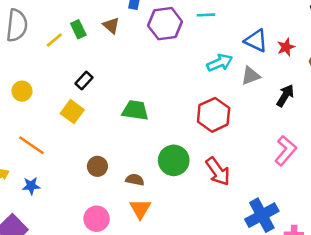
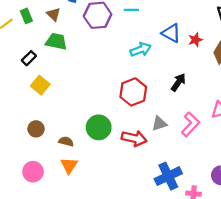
gray triangle: (251, 76) -> (159, 124), moved
black arrow: (285, 96) -> (178, 82), moved
green trapezoid: (135, 110) -> (56, 41), moved
yellow square: (72, 112) -> (40, 85), moved
red arrow: (218, 171) -> (134, 138), turned -45

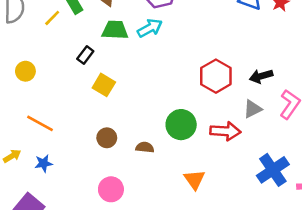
cyan arrow: (141, 50) -> (150, 28), moved
black arrow: (178, 82) -> (261, 76), moved, turned -132
orange triangle: (69, 165) -> (194, 179), moved

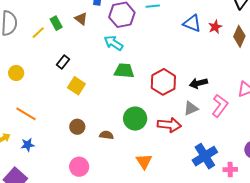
cyan arrow: (150, 28) -> (114, 43), turned -120
green trapezoid: (115, 30) -> (124, 71), moved

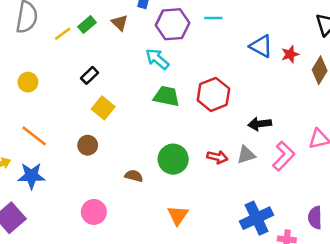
green rectangle: (56, 23) -> (87, 25), turned 72
red hexagon: (163, 82) -> (213, 94), moved
red arrow: (169, 125) -> (217, 157), moved, size x0.7
brown circle: (77, 127) -> (88, 145), moved
blue star: (28, 145) -> (31, 176), size x1.5

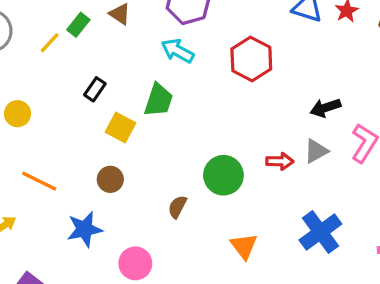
red hexagon: (213, 94) -> (251, 59), moved
green trapezoid: (167, 96) -> (159, 100), moved, turned 108
blue star: (31, 176) -> (85, 229), moved
brown semicircle: (134, 176) -> (177, 207), turned -66
blue cross: (257, 218) -> (320, 232), moved

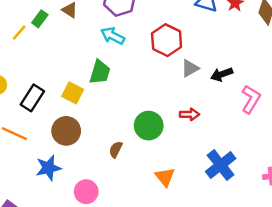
black rectangle: (95, 89) -> (32, 98), moved, size x1.5
gray triangle: (316, 151) -> (190, 68), moved
brown circle: (110, 179) -> (66, 131), size x1.5

